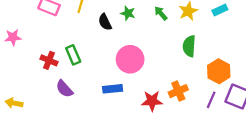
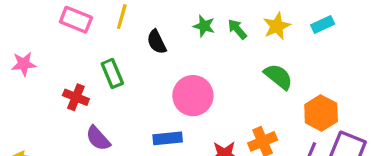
green star: (128, 13) -> (204, 26), moved
green semicircle: (189, 46) -> (278, 77), turned 125
green rectangle: (73, 55) -> (112, 73), moved

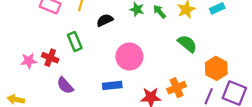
black semicircle: (157, 42) -> (105, 20), turned 91
pink star: (24, 64) -> (29, 61), moved

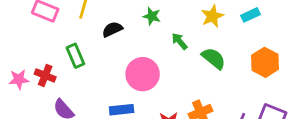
green arrow: (159, 12) -> (179, 41), moved
orange hexagon: (216, 68) -> (265, 62), moved

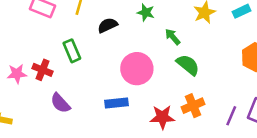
green semicircle: (214, 58) -> (188, 65), moved

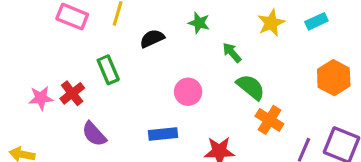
pink circle: (137, 69) -> (188, 92), size x0.7
red cross: (42, 70) -> (72, 93), turned 30
orange cross: (193, 106) -> (269, 120), moved, turned -35

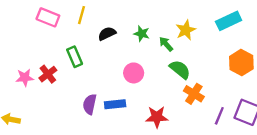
cyan rectangle: (316, 21) -> (229, 21), size x1.5
green star: (199, 23) -> (142, 34), moved
yellow star: (271, 23) -> (186, 30), moved
purple semicircle: (94, 134) -> (90, 104), moved, turned 54

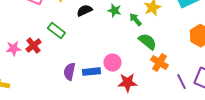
green rectangle: (75, 57) -> (56, 31), turned -30
pink circle: (134, 73) -> (112, 63), moved
purple line: (219, 116) -> (181, 82), turned -49

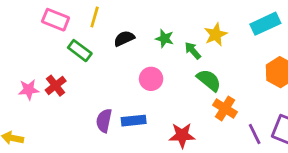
green rectangle: (56, 31) -> (80, 51), moved
pink circle: (112, 63) -> (151, 79), moved

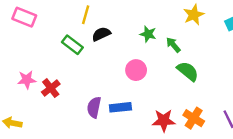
pink rectangle: (56, 20) -> (24, 17), moved
yellow star: (216, 34) -> (194, 15), moved
black semicircle: (124, 39) -> (101, 34), moved
red cross: (56, 86) -> (51, 88), moved
orange cross: (225, 108) -> (194, 118), moved

